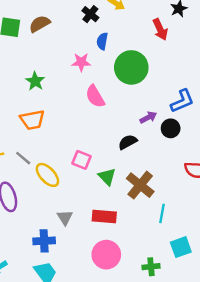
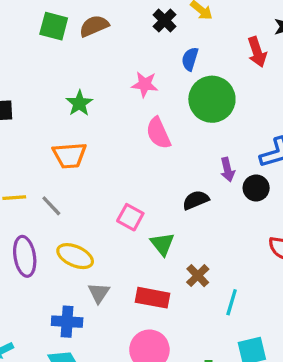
blue semicircle: (102, 41) -> (190, 59), moved
purple arrow: (148, 117) -> (227, 170), turned 98
yellow ellipse: (47, 175) -> (75, 256), moved, turned -30
brown cross: (140, 185) -> (198, 276), moved, size x0.6

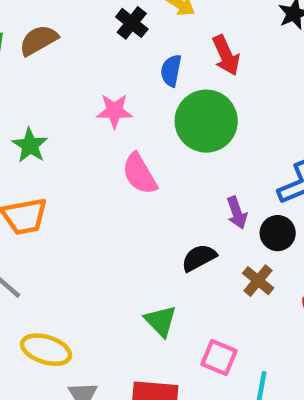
red arrow: (257, 52) -> (226, 55), moved
pink square: (130, 217) -> (219, 357), moved
brown cross: (198, 276) -> (258, 281), moved

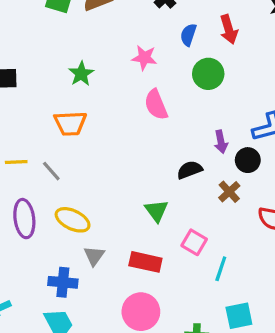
green circle: (206, 121) -> (208, 74), size x0.7

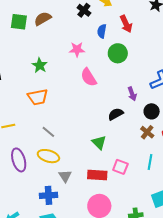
black circle: (248, 160) -> (152, 111), moved
gray line: (51, 171) -> (48, 132), moved
brown cross: (229, 192) -> (147, 132), moved
pink square: (194, 242) -> (120, 167), moved
cyan line: (221, 269) -> (150, 162), moved

